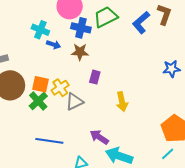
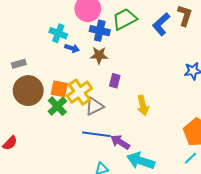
yellow cross: (60, 88) -> (79, 92), size x1.4
blue line: (49, 141) -> (96, 134), moved

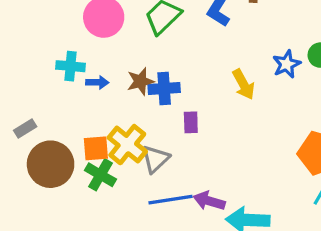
blue cross: (100, 31) -> (164, 88), moved
purple rectangle: (115, 81) -> (191, 122), moved
yellow arrow: (143, 105) -> (244, 84), moved

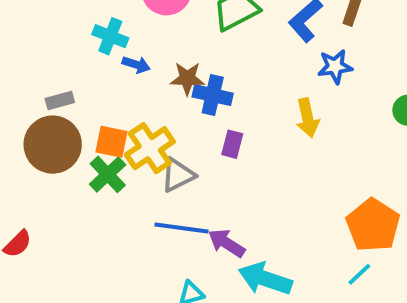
blue star: (287, 64) -> (335, 66), moved
gray rectangle: (25, 129) -> (60, 101), moved

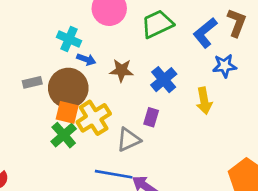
blue cross: (213, 95) -> (164, 80), moved, turned 35
brown circle: (53, 145) -> (68, 88), moved
gray triangle: (178, 175) -> (128, 140), moved

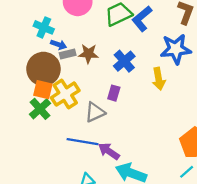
blue L-shape: (205, 33) -> (142, 19), moved
blue star: (225, 66) -> (176, 49), size x1.5
gray rectangle: (32, 82) -> (68, 54), moved

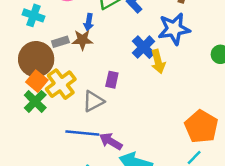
blue arrow: (59, 45) -> (89, 22), moved, turned 84
blue cross: (124, 61) -> (144, 47), moved
orange square: (43, 90) -> (37, 81), turned 30

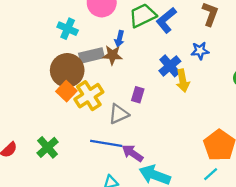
blue star: (174, 29) -> (200, 51), size x0.6
gray rectangle: (60, 42) -> (91, 55), size x1.5
green cross: (35, 101) -> (48, 147), moved

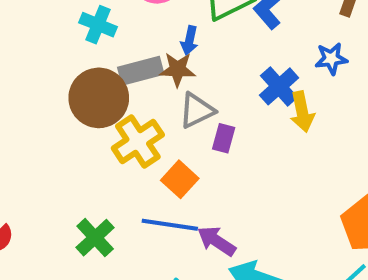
orange square: (66, 91) -> (180, 179), moved
gray triangle: (119, 114) -> (197, 110), moved
green cross: (48, 147) -> (95, 238), moved

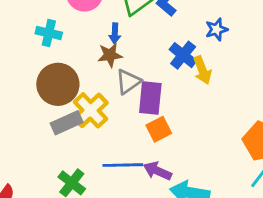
gray rectangle: (141, 71) -> (67, 123), moved
purple rectangle: (224, 138) -> (150, 98), size x1.6
orange square: (180, 179) -> (159, 129), moved, turned 30

